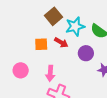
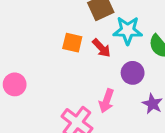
pink circle: (21, 70) -> (15, 84), moved
pink arrow: (50, 73) -> (107, 101), moved

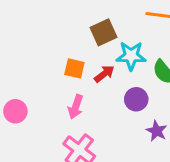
red arrow: (101, 48) -> (104, 74), turned -84
pink arrow: (107, 101) -> (76, 107), moved

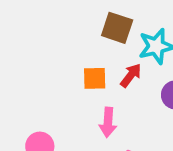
brown square: (103, 32) -> (117, 28), turned -32

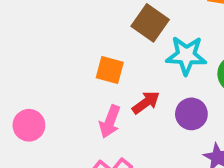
red arrow: (131, 75) -> (146, 103), moved

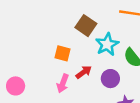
cyan star: (186, 55) -> (107, 44), turned -30

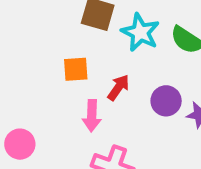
purple circle: (110, 79) -> (166, 101), moved

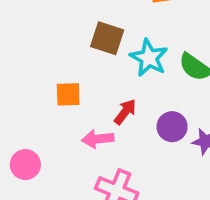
orange square: (76, 69) -> (68, 94), moved
pink arrow: (92, 116) -> (98, 139), turned 80

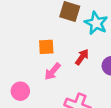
pink arrow: (98, 139) -> (53, 71), moved, turned -42

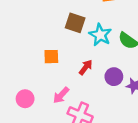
pink arrow: (53, 71) -> (61, 95), moved

